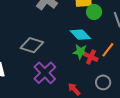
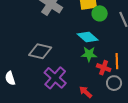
orange line: (108, 50) -> (117, 61), moved, turned -35
red cross: (91, 57) -> (104, 68), moved

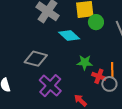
cyan diamond: (88, 37) -> (69, 36), moved
gray circle: (114, 83) -> (109, 84), moved

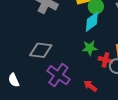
cyan diamond: (69, 36) -> (92, 22), moved, turned -70

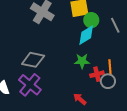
red cross: (106, 60) -> (97, 74), turned -32
purple cross: (58, 75) -> (30, 85), moved

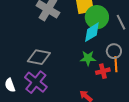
green circle: (91, 20) -> (97, 17), size x1.5
gray circle: (108, 81) -> (114, 51), moved

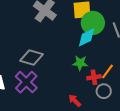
gray circle: (114, 51) -> (104, 91), moved
orange line: (116, 64) -> (108, 71), turned 35

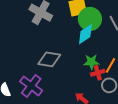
gray diamond: (31, 57) -> (49, 59), moved
green star: (80, 63) -> (91, 62), moved

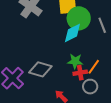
gray diamond: (49, 59) -> (40, 69), moved

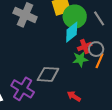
red cross: (80, 73) -> (85, 46), moved
gray circle: (90, 87) -> (96, 49), moved

